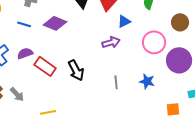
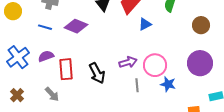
purple arrow: (111, 42) -> (128, 62), moved
pink circle: (154, 42) -> (155, 65), moved
red rectangle: (45, 66) -> (66, 69), turned 50
gray arrow: (17, 94) -> (52, 94), moved

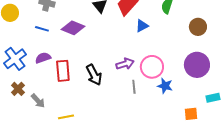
gray arrow: (52, 94) -> (38, 101), moved
brown cross: (17, 95) -> (18, 89), moved

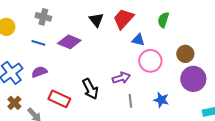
blue triangle: (142, 26) -> (138, 40), turned 40
brown circle: (198, 27) -> (185, 54), moved
pink circle: (152, 67) -> (150, 61), moved
red rectangle: (63, 71) -> (59, 99), moved, turned -60

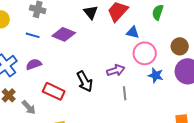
blue star: (161, 100) -> (156, 75), moved

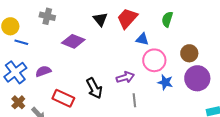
blue line: (33, 35) -> (21, 42), moved

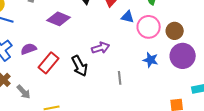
pink circle: (154, 60) -> (149, 27), moved
purple arrow: (125, 77) -> (101, 48), moved
red rectangle: (63, 98) -> (49, 63), moved, turned -75

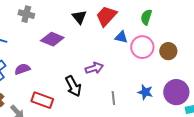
purple circle: (183, 56) -> (176, 92), moved
blue star: (151, 60) -> (145, 92), moved
red rectangle: (49, 63) -> (42, 100), moved, turned 70

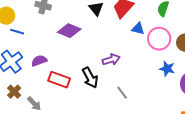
blue star: (145, 92) -> (167, 69), moved
gray line: (113, 98) -> (122, 93), moved, turned -32
red rectangle: (42, 100) -> (59, 80), moved

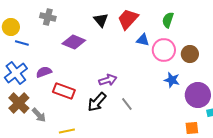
purple arrow: (111, 60) -> (108, 80), moved
black arrow: (90, 78) -> (97, 102), moved, turned 70
brown cross: (14, 92) -> (19, 103), size x1.5

